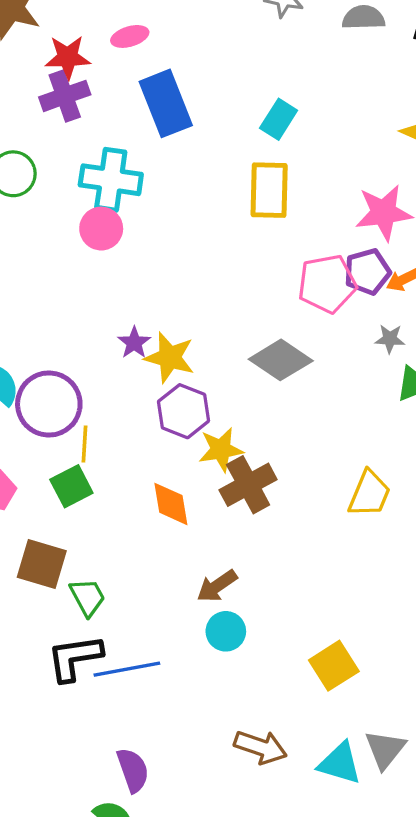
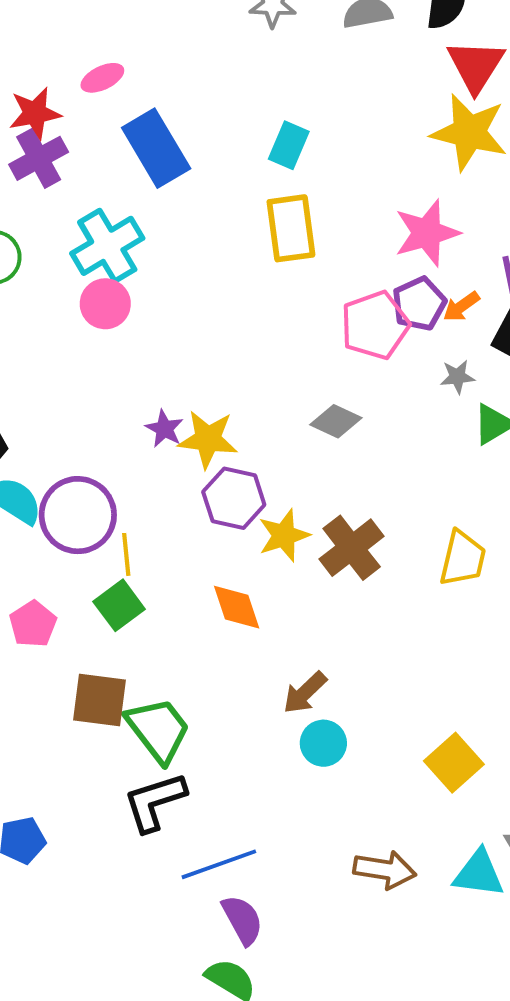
cyan cross: (111, 180) -> (107, 246), turned -30
gray diamond: (281, 360) -> (336, 421), size x0.7
brown cross: (248, 485) -> (352, 548), moved
green trapezoid: (88, 597) -> (158, 730), size x1.5
blue line: (127, 669) -> (219, 864), moved

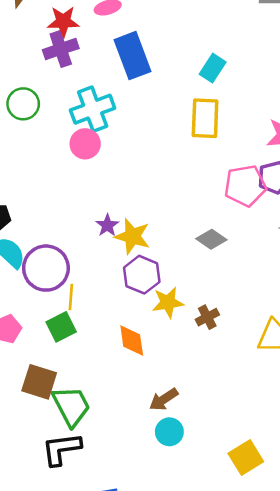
brown cross: (352, 548) -> (207, 317), size x0.6

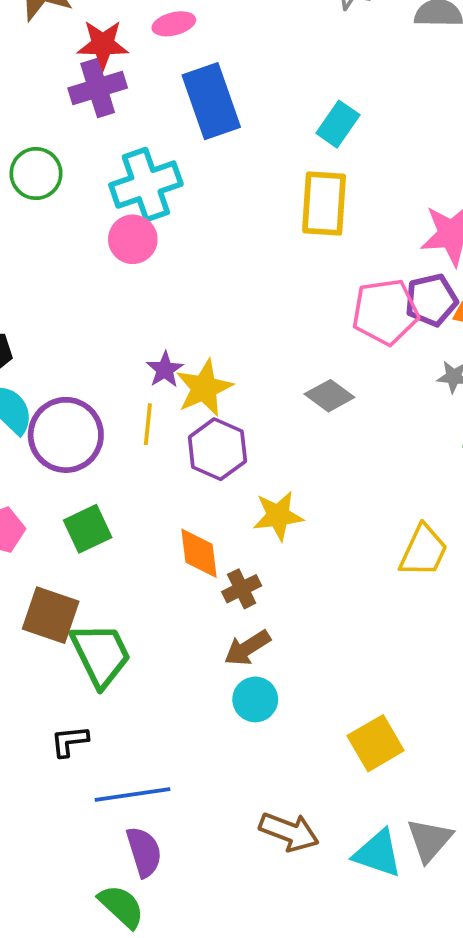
yellow star: (132, 236) -> (204, 388), turned 30
yellow line: (71, 297) -> (148, 424), moved
yellow star: (168, 302) -> (278, 516), moved
brown cross: (207, 317) -> (242, 589), moved
black L-shape: (61, 449) -> (69, 741), moved, size x0.6

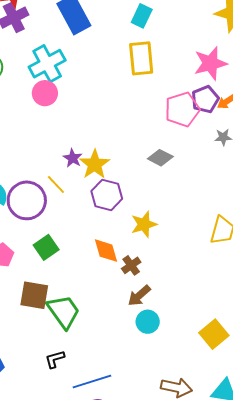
yellow line: (148, 424) -> (56, 185), moved, turned -40

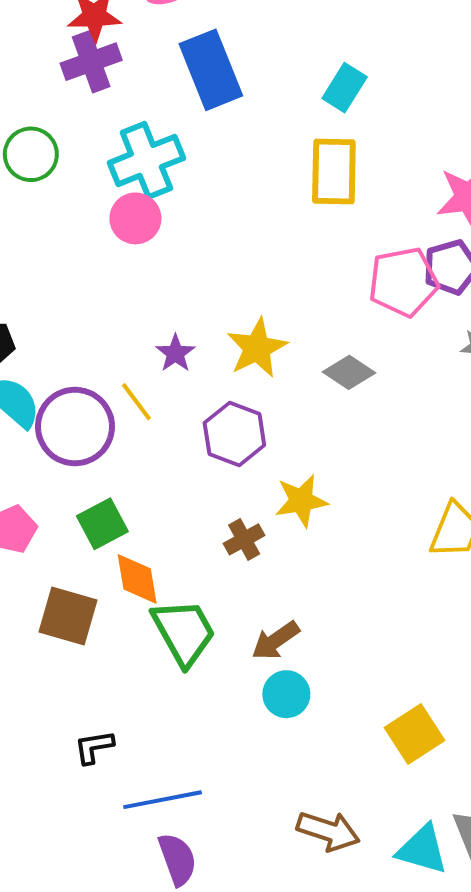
yellow star: (95, 164) -> (257, 348), moved
orange diamond: (106, 251) -> (137, 579), moved
brown cross: (131, 265) -> (244, 539), moved
green trapezoid: (64, 312) -> (184, 632), moved

